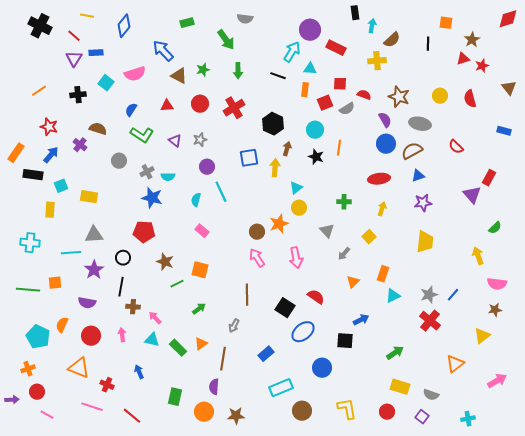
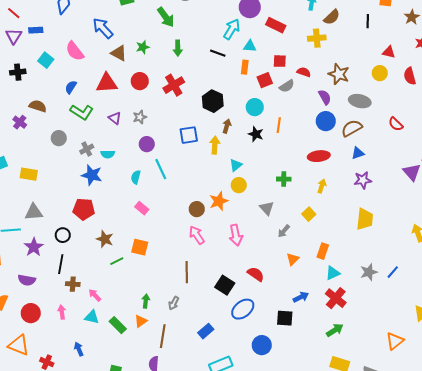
red triangle: (463, 59) -> (389, 52), moved, turned 32
pink semicircle: (135, 74) -> (75, 51), turned 70
red triangle: (167, 106) -> (107, 83), size x1.6
green arrow: (199, 309) -> (146, 301), moved, turned -48
red cross: (430, 321) -> (336, 298), moved

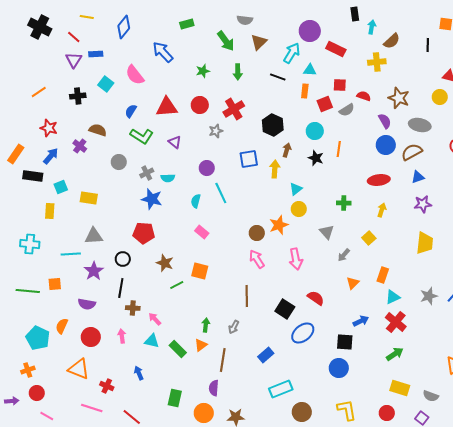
brown triangle: (119, 53) -> (259, 42), moved, turned 48
gray star: (140, 117) -> (216, 131), moved
blue circle: (262, 345) -> (339, 368), moved

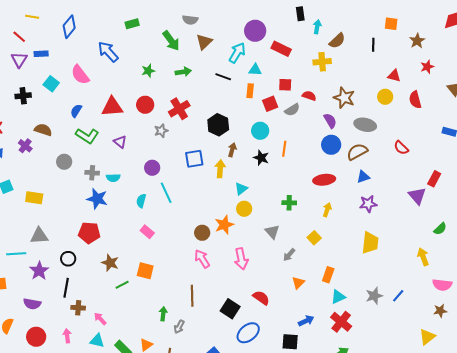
green arrow: (238, 72) -> (183, 72), turned -98
gray cross: (147, 173) -> (92, 173), turned 32
green arrow: (206, 325) -> (163, 314), moved

